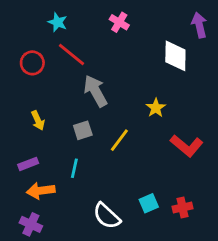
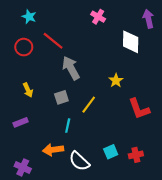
cyan star: (58, 22) -> (29, 17), moved
pink cross: (119, 22) -> (98, 17), moved
red L-shape: (187, 146) -> (139, 109), turned 30
cyan line: (74, 168) -> (68, 126), moved
orange arrow: (41, 191) -> (53, 150), moved

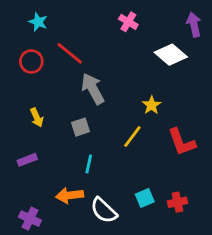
white diamond: (131, 42) -> (171, 55), turned -50
yellow line: (89, 105) -> (132, 137), moved

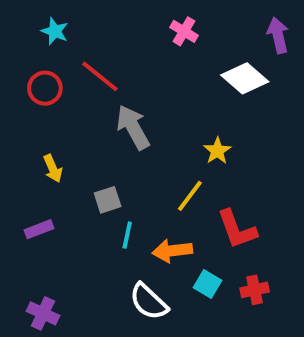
gray square: (81, 127) -> (108, 200), moved
red L-shape: (182, 142) -> (237, 229), moved
orange arrow: (70, 195) -> (172, 251), moved
cyan square: (145, 198) -> (208, 284), turned -36

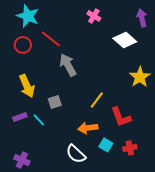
cyan star: (55, 31) -> (28, 16), size x1.6
yellow star: (217, 151) -> (140, 77), moved, size x1.5
yellow arrow: (53, 168) -> (27, 86), size x1.6
cyan line: (127, 235) -> (39, 120), moved, turned -56

